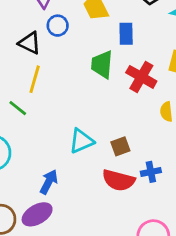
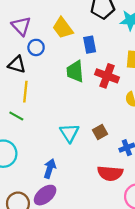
cyan triangle: (81, 141) -> (69, 133), turned -30
red semicircle: (118, 180) -> (110, 173), moved

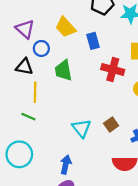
green trapezoid: (75, 71) -> (63, 70), moved

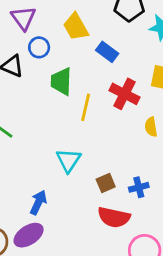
blue rectangle: (93, 41) -> (107, 52), turned -49
yellow line: (35, 92) -> (86, 107), moved
brown square: (111, 124) -> (106, 183), moved

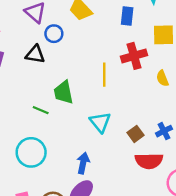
blue rectangle: (107, 52) -> (127, 16), moved, turned 72
green trapezoid: (61, 81) -> (63, 92), moved
red cross: (124, 94) -> (134, 56), turned -30

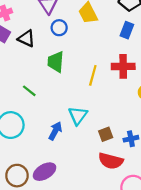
black triangle: (35, 54) -> (26, 39), moved
green trapezoid: (63, 92) -> (56, 62), moved
blue arrow: (83, 163) -> (55, 131), moved

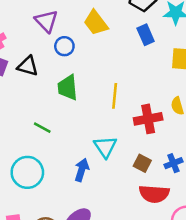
blue rectangle: (127, 30) -> (146, 35), turned -35
red cross: (123, 66) -> (148, 119), moved
brown square: (106, 134) -> (142, 163), turned -32

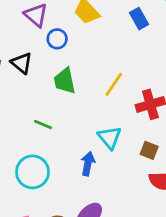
black triangle: (28, 66) -> (22, 63), turned 30
yellow line: (115, 96) -> (114, 84), turned 35

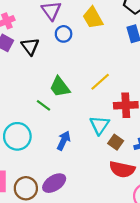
green trapezoid: (65, 81) -> (60, 87), moved, turned -40
green line: (43, 125) -> (44, 105), moved
cyan triangle: (110, 137) -> (100, 125), moved

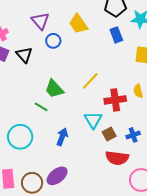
brown square: (116, 142) -> (109, 134), turned 32

